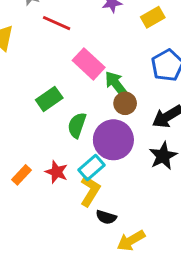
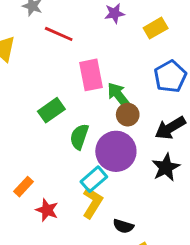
pink rectangle: (89, 64) -> (91, 75), turned 36
red star: (57, 172) -> (47, 210), moved
black semicircle: (106, 217) -> (123, 226), moved

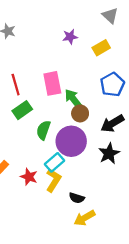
red line: (59, 34) -> (16, 85), moved, turned 50
red star: (47, 210) -> (29, 177), moved

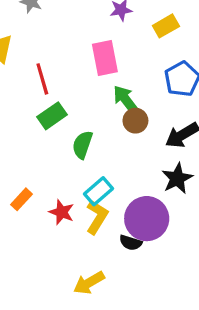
pink rectangle: (52, 83) -> (105, 58), moved
purple circle: (71, 141) -> (147, 219), moved
yellow arrow: (85, 218) -> (89, 283), moved

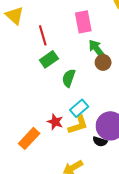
orange rectangle: (21, 199) -> (29, 138), moved, size x1.5
yellow L-shape: (97, 217) -> (78, 125), turned 40

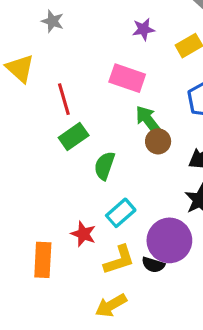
pink rectangle: (83, 22) -> (127, 78), turned -60
yellow L-shape: (78, 125) -> (119, 260), moved
orange rectangle: (29, 138) -> (43, 260), turned -40

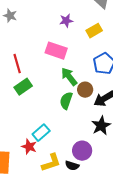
brown circle: (158, 141) -> (85, 90), moved
green semicircle: (104, 166) -> (66, 101), moved
cyan rectangle: (121, 213) -> (41, 133), moved
purple circle: (169, 240) -> (82, 151), size x0.7

